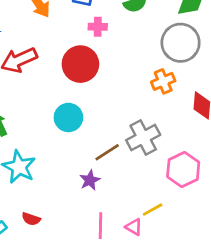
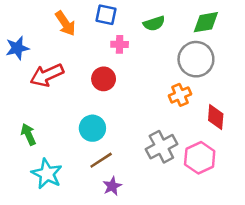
red circle: (80, 64) -> (104, 79), size x0.7
brown line: (107, 152) -> (101, 160), moved
pink hexagon: (183, 170) -> (200, 158), moved

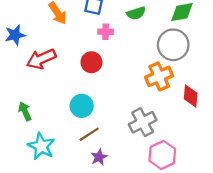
orange cross: (180, 95) -> (159, 76), size x1.4
pink hexagon: (200, 158) -> (162, 155), moved

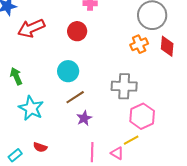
orange cross: (159, 76) -> (139, 44), size x0.7
red diamond: (191, 96) -> (167, 46), moved
gray cross: (143, 122) -> (124, 86), turned 30

